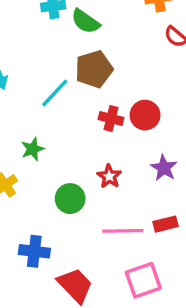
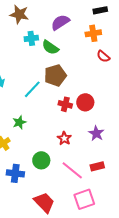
green circle: (70, 199) -> (41, 160), moved
pink line: (123, 231) -> (72, 170), turned 40
blue cross: (34, 251) -> (15, 173), moved

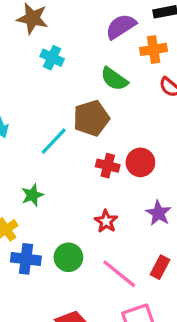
purple semicircle: (60, 22) -> (121, 27), moved
cyan cross: (31, 38) -> (52, 58), turned 32
green semicircle: (50, 47) -> (114, 79), moved
red rectangle: (97, 166) -> (160, 267), turned -48
blue cross: (15, 173) -> (26, 259), moved

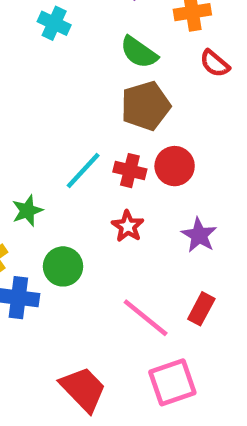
brown pentagon: (91, 118) -> (146, 106), moved
cyan line: (54, 141) -> (83, 171), moved
red star: (106, 221) -> (128, 226), moved
green circle: (68, 257) -> (63, 266), moved

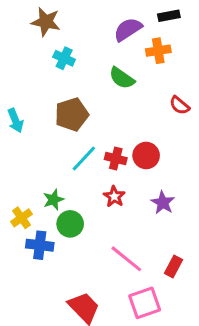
red semicircle: (215, 63) -> (180, 105), moved
brown pentagon: (146, 106) -> (72, 114), moved
green star: (27, 211) -> (53, 200), moved
red rectangle: (201, 309) -> (173, 266), moved

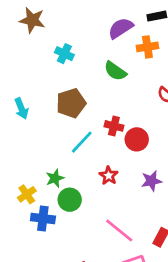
brown star: (46, 22) -> (32, 20), moved
red cross: (116, 159) -> (114, 126), moved
purple star: (163, 203) -> (151, 181), turned 30

